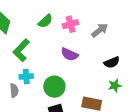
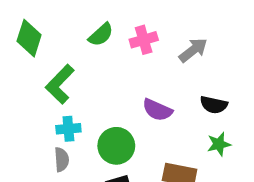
purple semicircle: (70, 54) -> (157, 110), moved
black semicircle: (112, 62) -> (214, 105), turned 35
gray semicircle: (14, 91) -> (62, 159), moved

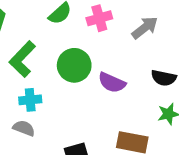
green circle: (116, 146) -> (74, 65), moved
gray semicircle: (62, 159) -> (24, 128), turned -65

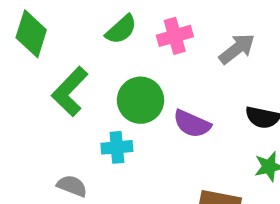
cyan cross: (30, 100) -> (117, 147), moved

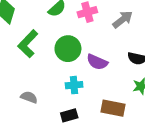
cyan cross: (117, 147) -> (74, 85), moved

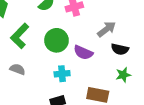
gray arrow: (123, 19) -> (107, 29), moved
gray semicircle: (29, 97) -> (18, 69), moved

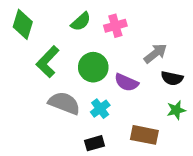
gray semicircle: (18, 69) -> (64, 103), moved, size x1.6
cyan cross: (62, 74) -> (100, 109), turned -32

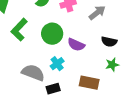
gray arrow: (155, 53) -> (97, 13), moved
gray semicircle: (64, 103) -> (33, 73), moved

